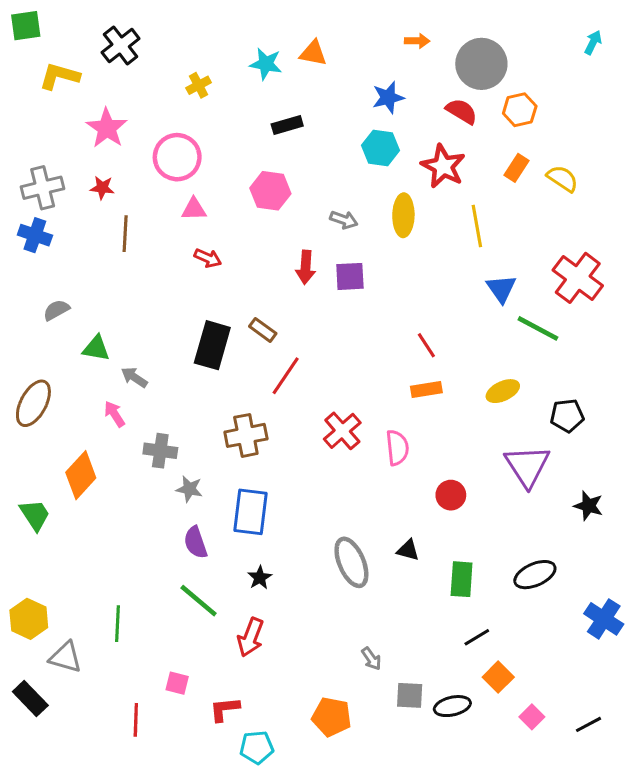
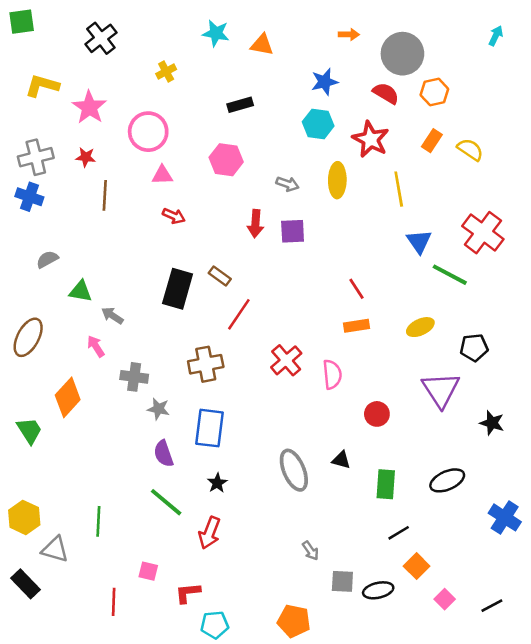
cyan star: (266, 64) -> (216, 33), moved
yellow L-shape: (59, 76) -> (42, 86), moved
orange pentagon: (332, 717) -> (294, 621), moved

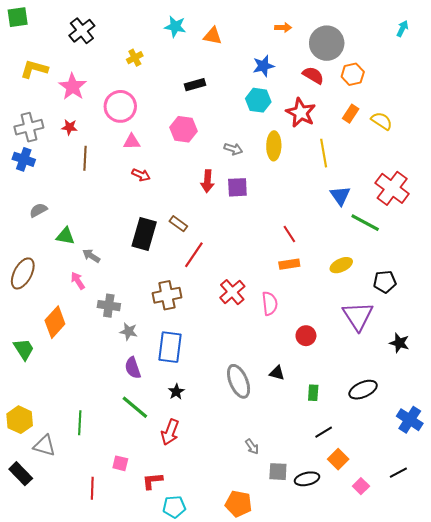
green rectangle: (386, 484) -> (313, 393), size x0.7
black line: (492, 606) -> (398, 473), moved

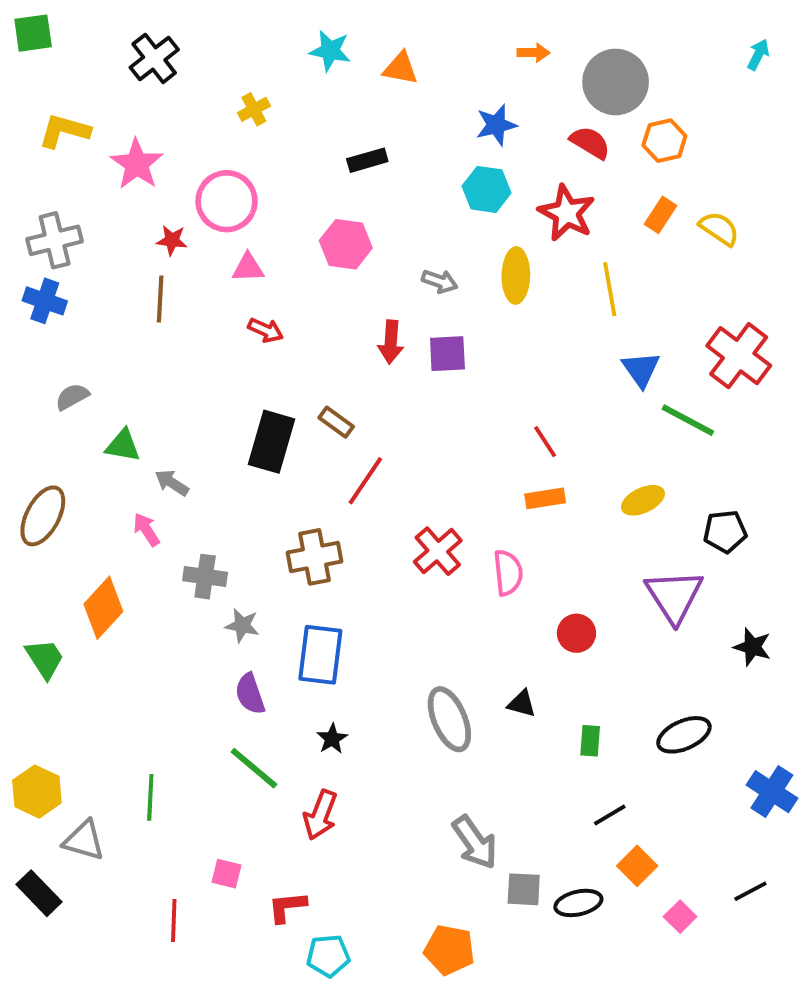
red star: (69, 127) -> (172, 240), moved
gray arrow: (252, 447) -> (475, 842), size x1.8

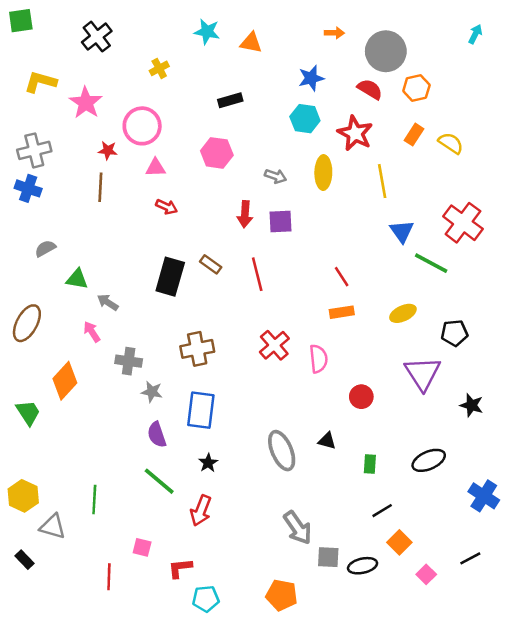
red line: (365, 481) -> (257, 274), moved, turned -48
black rectangle: (39, 893) -> (24, 560), size x0.7

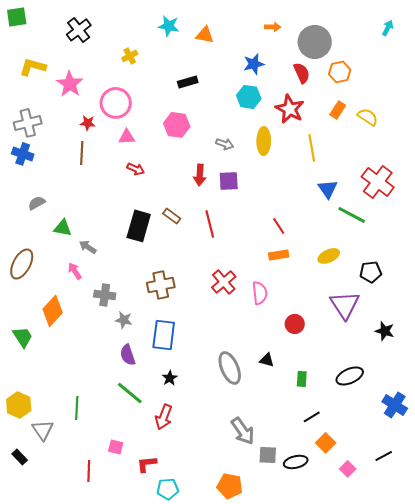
red semicircle: (370, 89) -> (302, 73), turned 35
gray triangle: (53, 527) -> (43, 430), turned 40

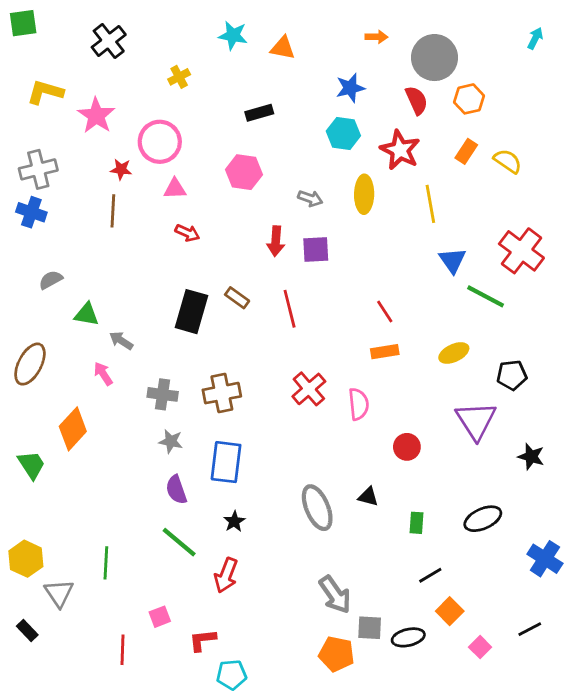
gray cross: (105, 295) -> (163, 394), moved
pink square: (116, 447) -> (160, 617), turned -35
orange pentagon: (230, 486) -> (336, 654), moved

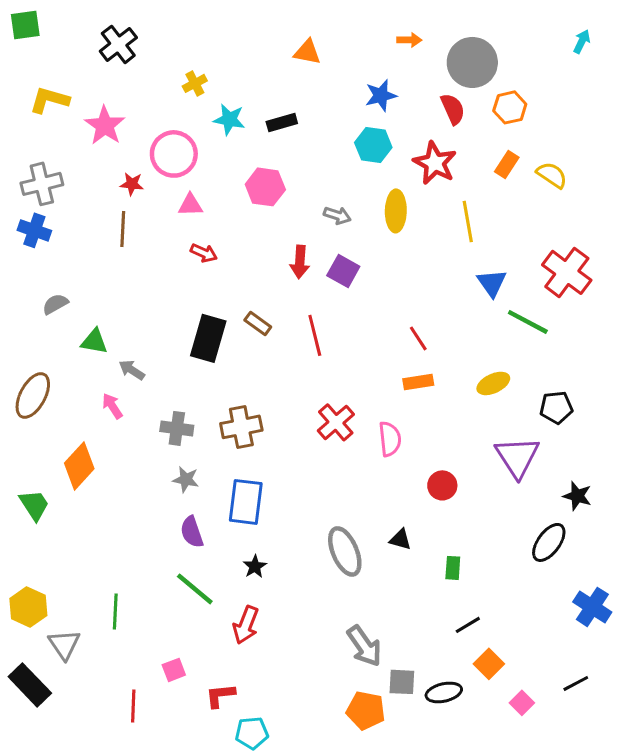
cyan star: (233, 35) -> (229, 119), moved
purple square: (316, 249) -> (343, 271), turned 32
black ellipse: (483, 519) -> (549, 542), moved, turned -30
black rectangle: (27, 630) -> (30, 685), size x1.8

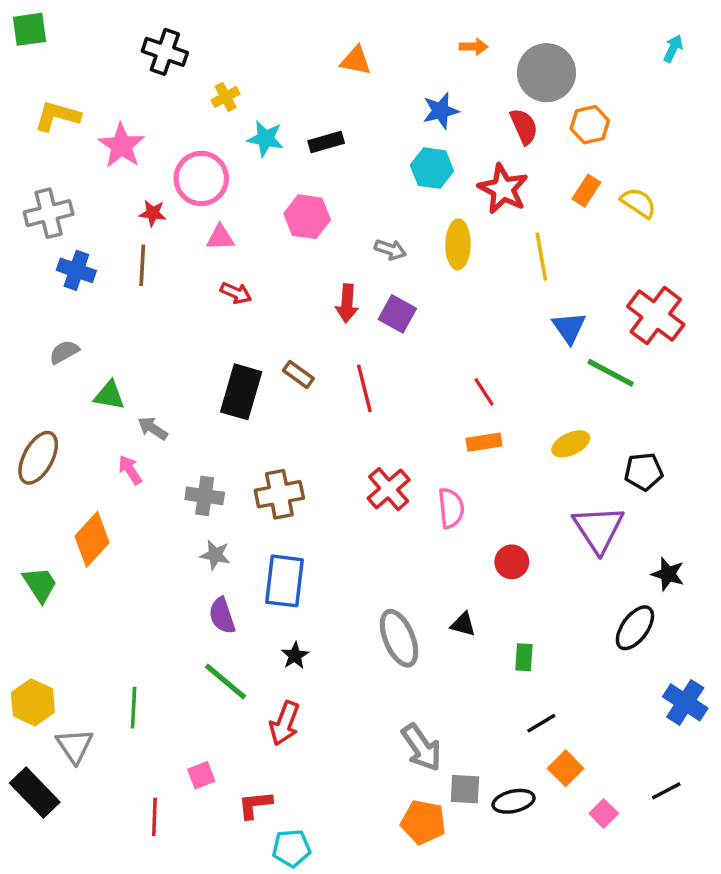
black cross: (118, 44) -> (165, 52), moved, turned -33
blue cross: (34, 230) -> (76, 270), moved

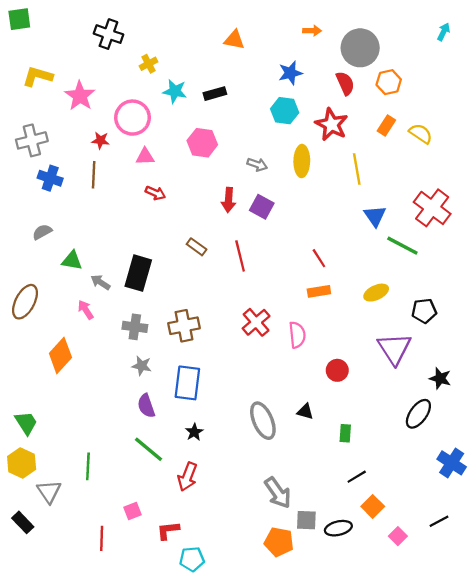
black rectangle: (241, 392) -> (138, 273), moved
green trapezoid: (40, 584) -> (26, 423), moved
black rectangle: (35, 793) -> (23, 522), size x0.7

